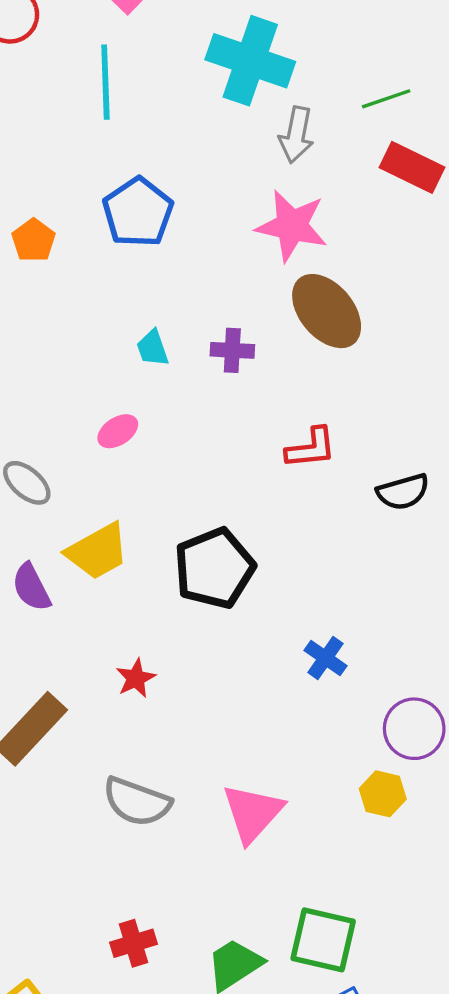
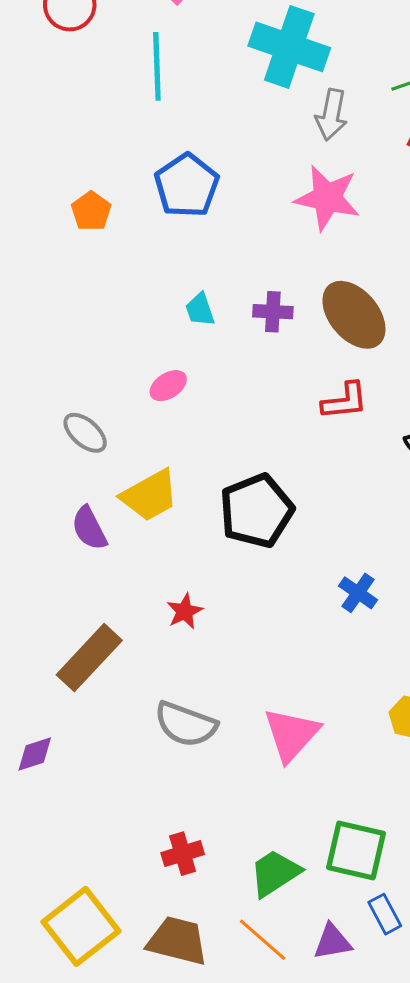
brown ellipse: (327, 311) -> (354, 315), moved

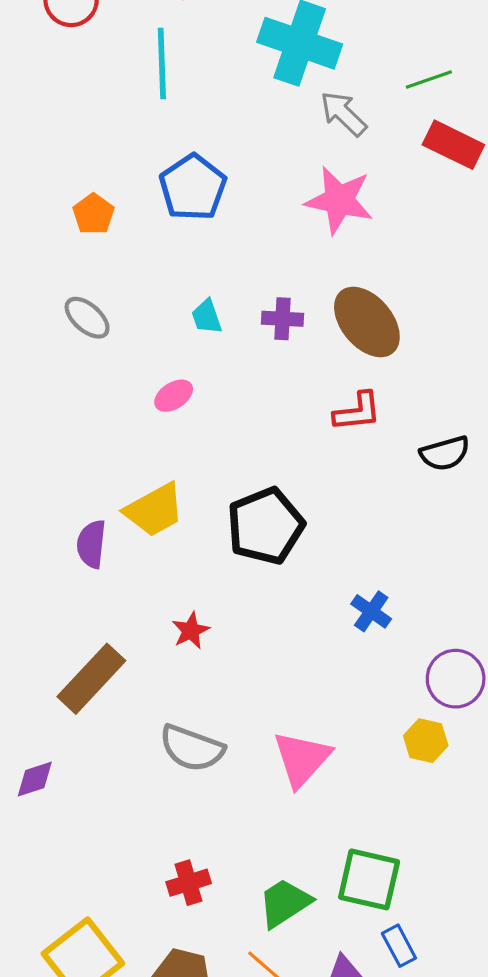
gray arrow: (331, 115) -> (343, 114), turned 123
gray ellipse: (85, 433) -> (87, 318), moved
purple semicircle: (89, 528) -> (91, 544), turned 33

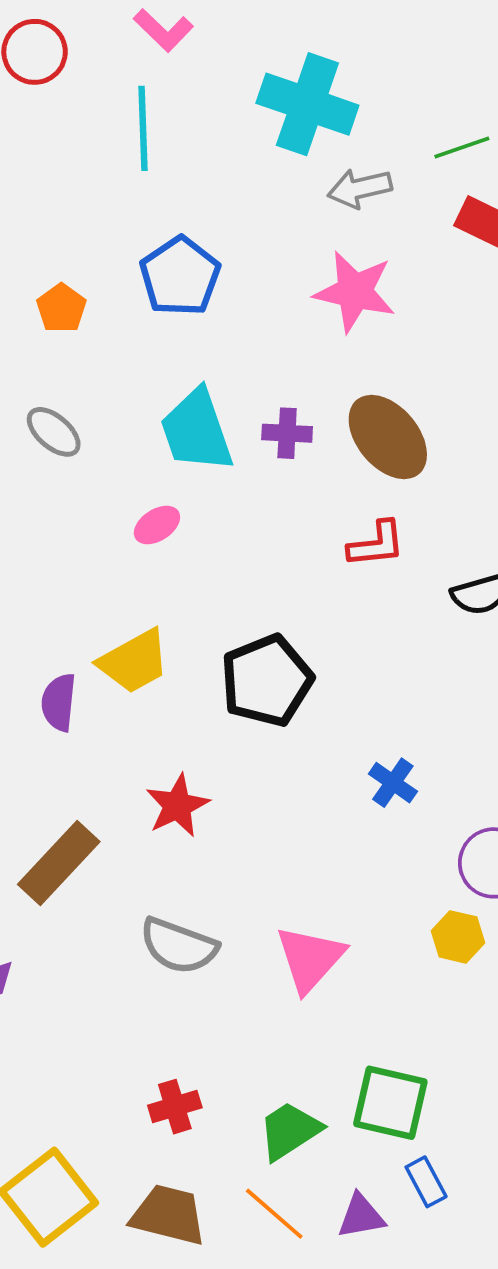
gray arrow: (343, 114) -> (360, 188), turned -57
cyan trapezoid: (207, 317) -> (197, 431), size x2.0
red star: (191, 631) -> (177, 806), size x1.4

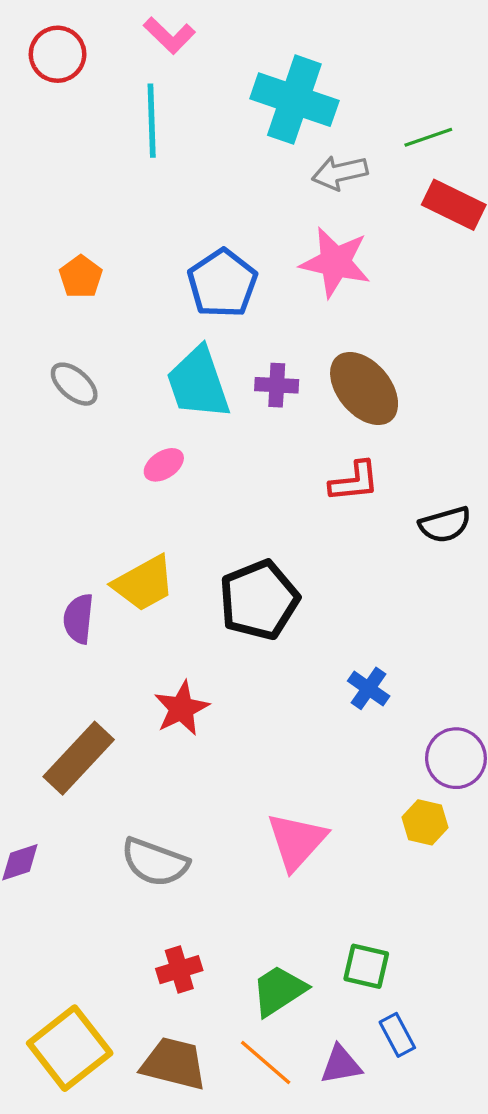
blue pentagon: (180, 276) -> (222, 283), moved
gray semicircle: (179, 946) -> (155, 862), moved
green square: (390, 1103) -> (366, 966), size x0.7

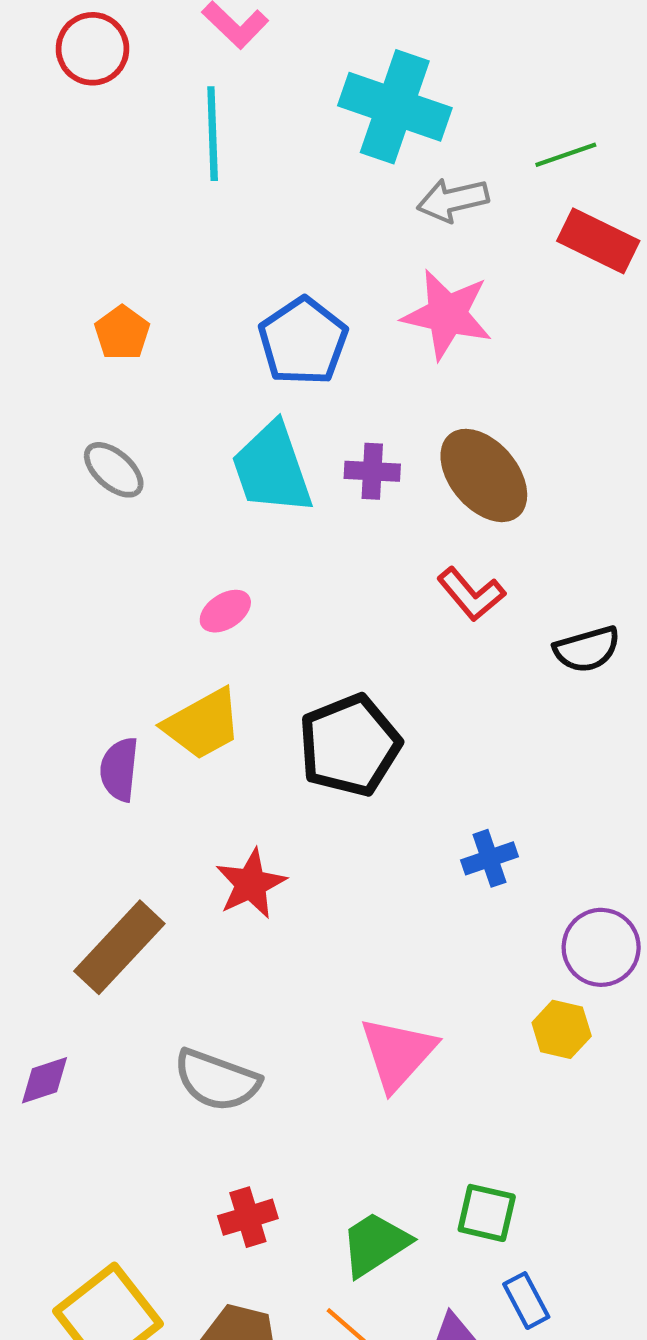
pink ellipse: (164, 465) -> (225, 611), moved
red L-shape: (354, 481) -> (471, 594), turned 56
blue cross: (369, 688) -> (489, 858), turned 36

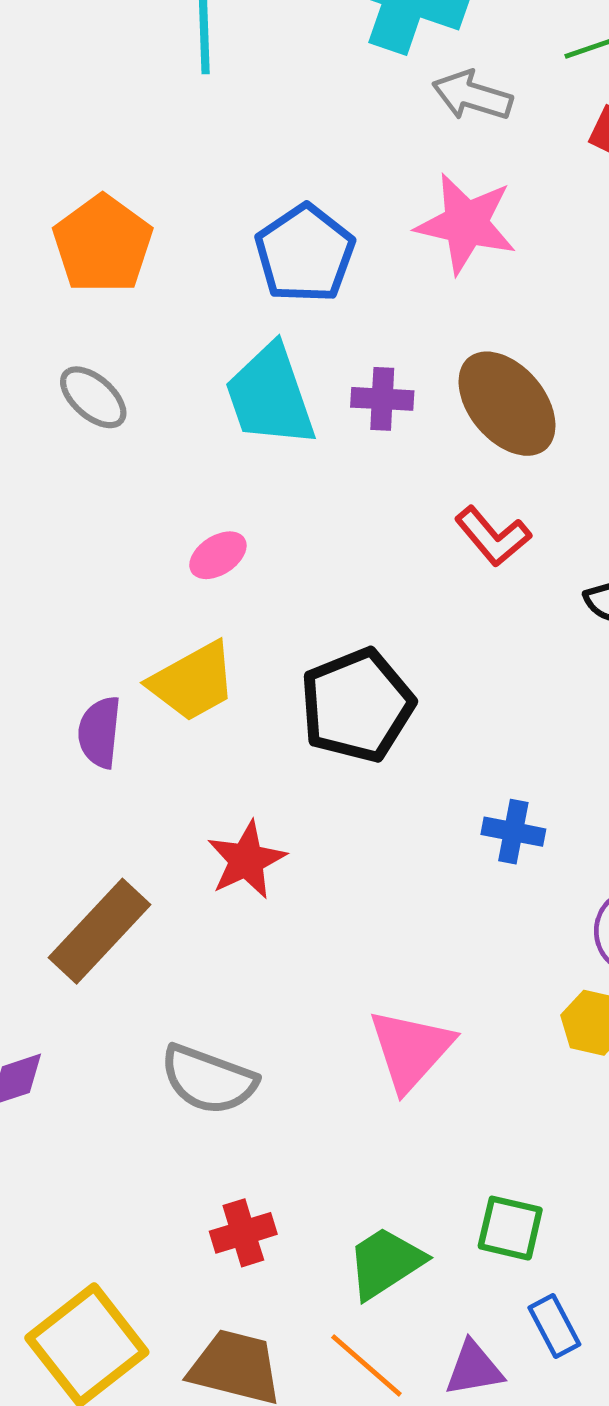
gray arrow: (453, 200) -> (472, 96), turned 30
orange pentagon: (122, 333) -> (103, 244), size x1.6
blue cross: (489, 858) -> (513, 832), turned 30

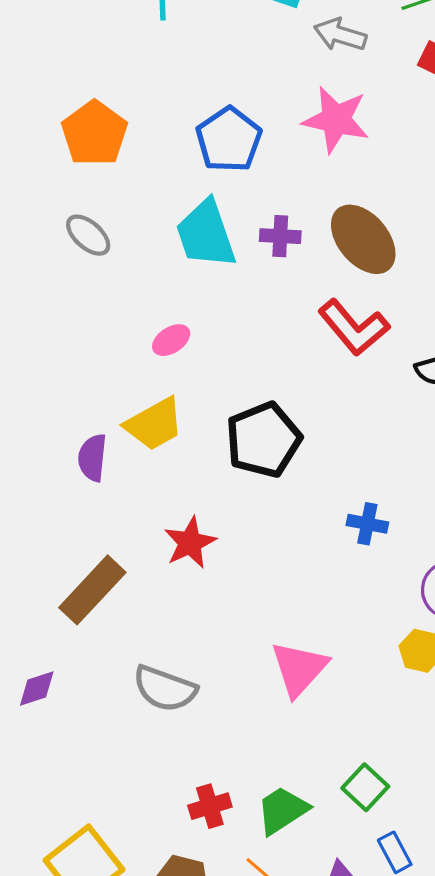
red L-shape: (493, 536) -> (354, 327), size x1.4
green square: (510, 1228) -> (365, 787), turned 30
red cross: (243, 1233) -> (210, 806), moved

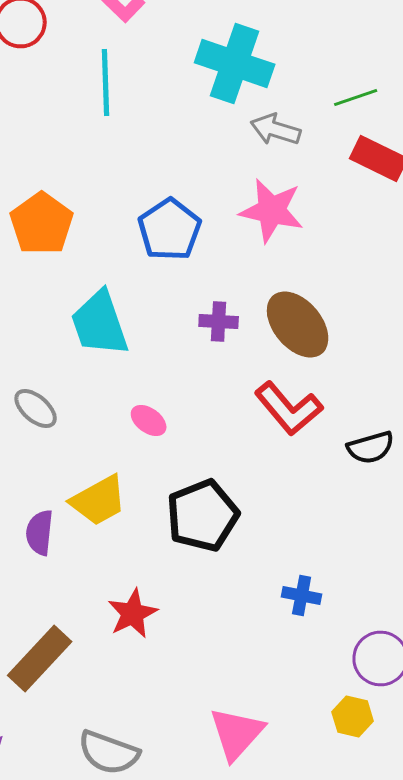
cyan trapezoid: (206, 234) -> (100, 324), moved
gray ellipse: (88, 235) -> (36, 408), moved
pink ellipse: (171, 340) -> (149, 420), moved, turned 69

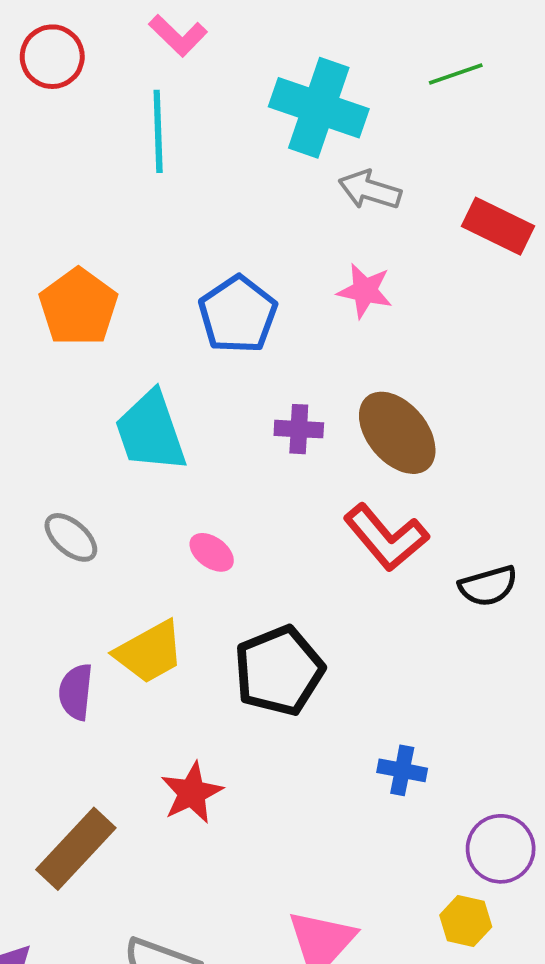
green line: (356, 98) -> (456, 74), moved
pink star: (272, 210) -> (365, 291), size x0.7

